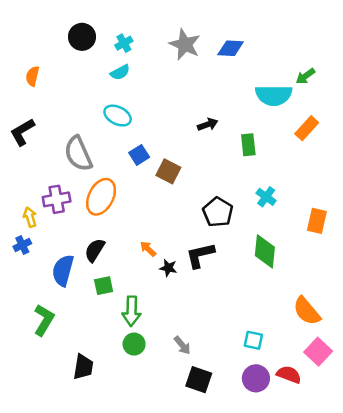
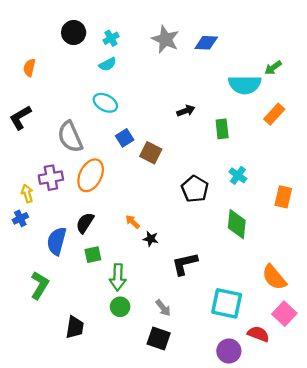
black L-shape: (200, 255) -> (185, 264), moved
cyan square: (253, 340) -> (227, 303), size x1.8
purple circle: (256, 378) -> (229, 351), moved
black square: (199, 380) -> (159, 339), moved

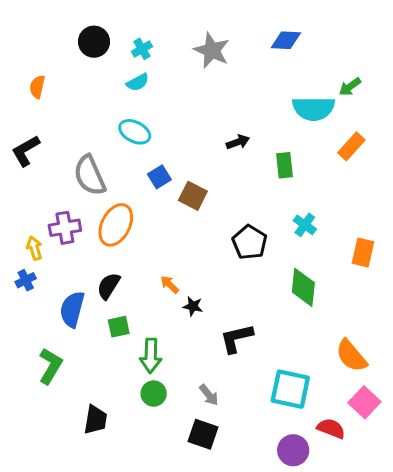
blue diamond: (206, 43) -> (286, 40), moved

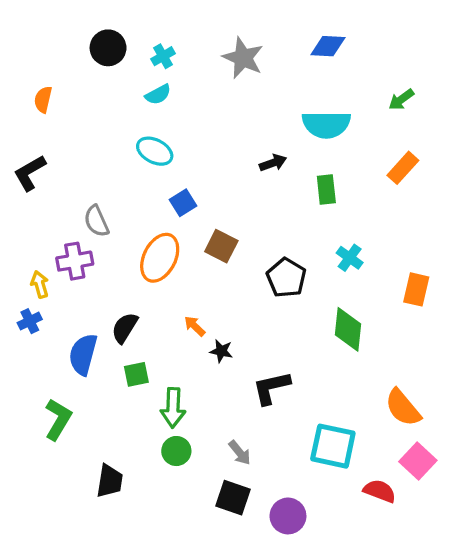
cyan semicircle: (314, 109) -> (326, 124), moved
gray semicircle: (90, 175) -> (96, 221), moved, size x0.7
brown square: (193, 196) -> (221, 246), moved
orange ellipse: (116, 225) -> (160, 258), moved
purple circle: (293, 450) -> (288, 516), moved

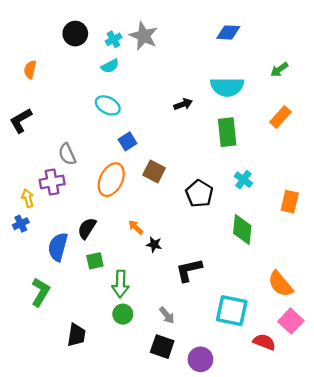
gray star: (243, 58) -> (144, 36), moved
black arrow: (273, 163) -> (183, 104), moved
green rectangle: (326, 189) -> (227, 132), size x1.4

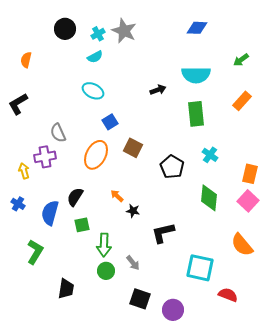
blue cross: (21, 224) -> (18, 204), moved, turned -32
gray arrow: (167, 315) -> (133, 263), moved
pink square: (291, 321) -> (248, 201), moved

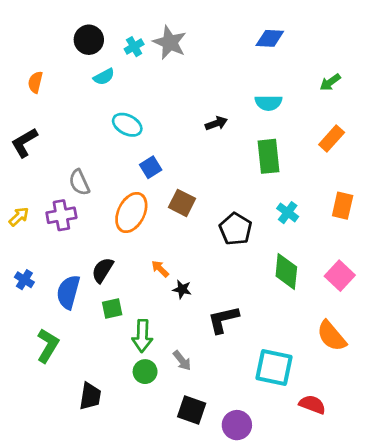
cyan semicircle: (95, 57) -> (104, 77), moved
cyan semicircle: (196, 75) -> (268, 103), size x0.7
yellow arrow: (24, 171) -> (19, 217), moved, turned 63
orange rectangle: (250, 174) -> (343, 206), moved

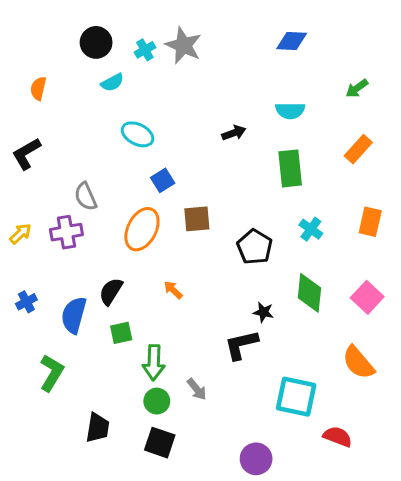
brown square: (182, 203) -> (197, 219), turned -32
blue cross: (24, 280) -> (26, 302), turned 30
black star: (182, 289) -> (263, 312), moved
black square: (192, 410) -> (160, 443), moved

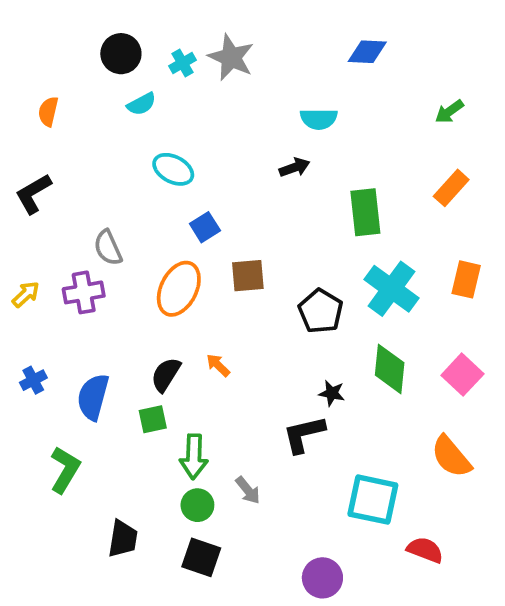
cyan semicircle: (290, 111) -> (319, 119), moved
cyan cross: (311, 229) -> (391, 289), size x1.8
black semicircle: (111, 291) -> (166, 375), moved

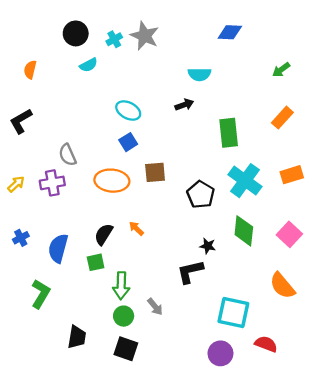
cyan ellipse: (173, 169) -> (128, 111), moved
orange rectangle: (466, 279) -> (292, 175), turned 60
orange ellipse: (179, 289) -> (112, 181), turned 68
purple circle: (322, 578) -> (220, 353), moved

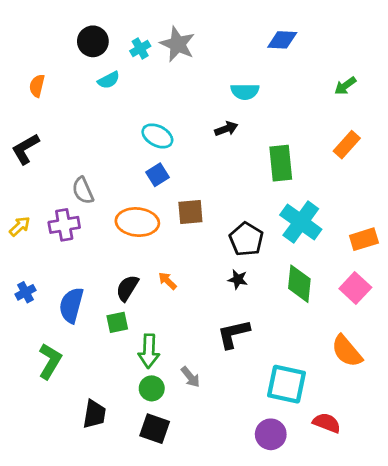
orange rectangle: (292, 175) -> (364, 239), moved
black star: (208, 246) -> (238, 279), moved

